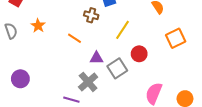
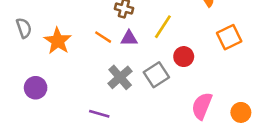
orange star: (38, 26) -> (58, 41), moved, size x1.5
purple triangle: (96, 58) -> (129, 38), moved
gray cross: (88, 82) -> (120, 77), moved

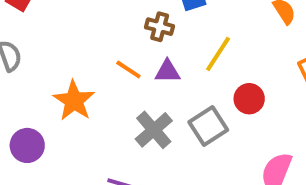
orange star: (58, 41) -> (74, 101), moved

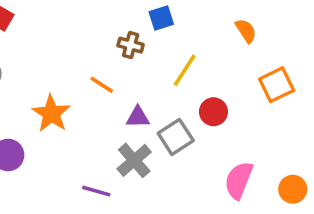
purple triangle: (167, 71) -> (138, 117), moved
gray cross: (154, 130) -> (134, 160), moved

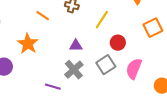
orange line: (102, 85) -> (43, 16), moved
gray square: (176, 137) -> (106, 65), moved
pink semicircle: (239, 180) -> (134, 69), moved

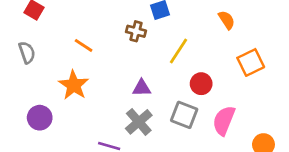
orange line: (43, 16) -> (84, 45), moved
gray square: (106, 65) -> (184, 115), turned -36

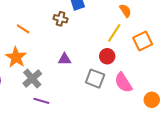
yellow line: (178, 51) -> (114, 33), moved
pink semicircle: (224, 121) -> (123, 83), turned -55
gray cross: (139, 122) -> (32, 79), moved

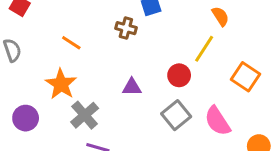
orange square: (143, 41) -> (245, 77), moved, turned -30
red circle: (107, 56) -> (179, 75), moved
gray square: (95, 79) -> (176, 115), turned 30

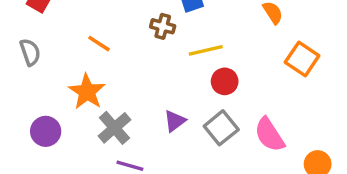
yellow line: (204, 49) -> (206, 50), moved, turned 44
orange square: (245, 77) -> (302, 59), moved
purple triangle: (132, 87) -> (175, 121), moved, turned -36

